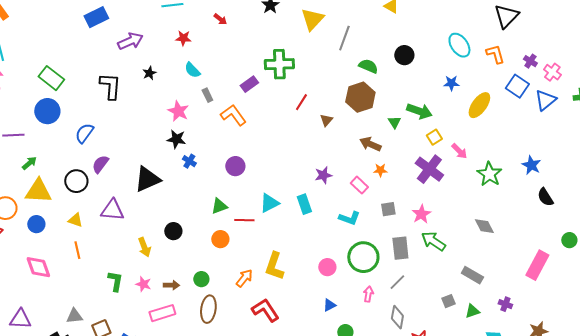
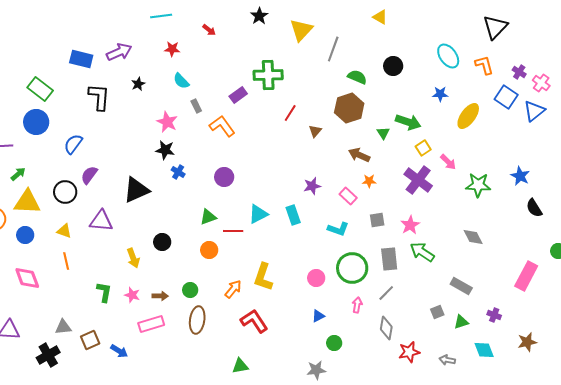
blue rectangle: (96, 17) -> (81, 59), moved, turned 40
green star: (489, 174) -> (478, 185), turned -30

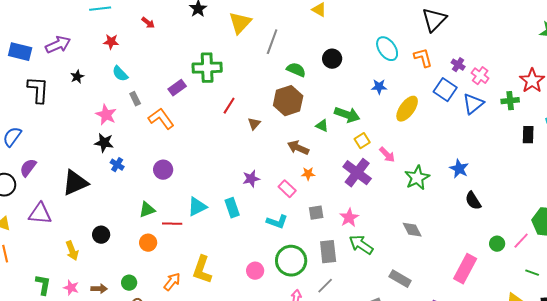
green triangle: (383, 133) -> (322, 126), turned -32
green star: (478, 185) -> (417, 178), turned -30

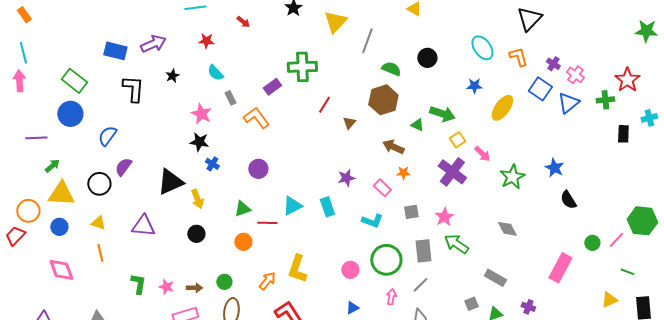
purple triangle: (40, 214) -> (143, 226), moved
yellow arrow: (72, 251) -> (197, 199), moved

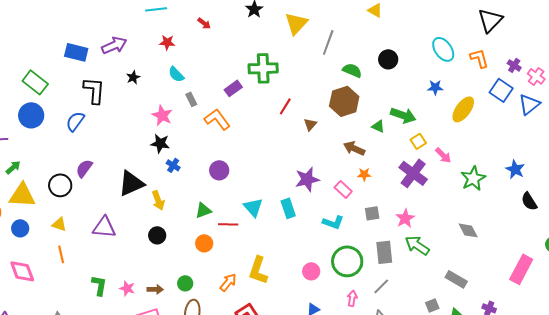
blue semicircle: (107, 136) -> (75, 121), moved
purple star: (346, 178) -> (307, 179), size x1.4
cyan triangle: (292, 206) -> (253, 207), turned -45

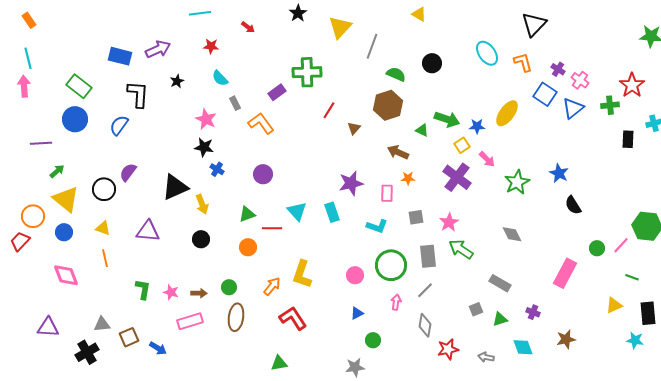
blue star: (435, 87) -> (477, 126), moved
pink rectangle: (343, 189) -> (387, 193), turned 48
yellow triangle: (22, 195) -> (66, 199), turned 36

